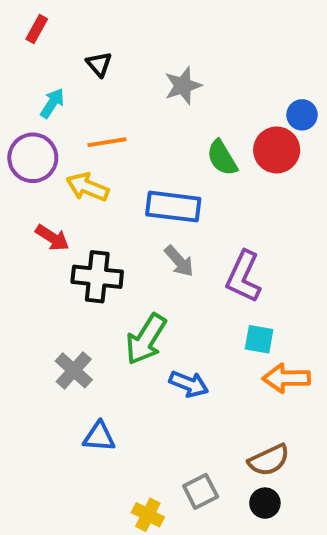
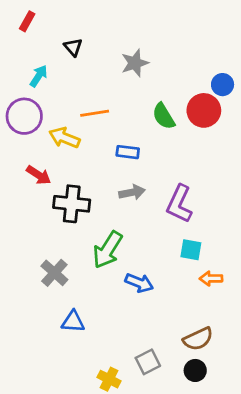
orange line: (107, 142) -> (95, 113), moved
blue rectangle: (173, 207) -> (128, 152), size x0.6
gray arrow: (179, 261) -> (132, 192), turned -60
orange arrow: (286, 378) -> (211, 279), size x0.7

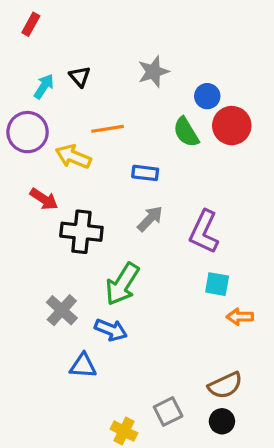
black triangle: (73, 47) -> (80, 77), moved
blue circle: (223, 85) -> (207, 96), moved
gray arrow: (132, 192) -> (150, 219), turned -35
blue arrow: (139, 283) -> (111, 330), moved

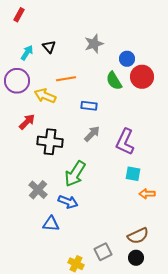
red arrow: (44, 199) -> (27, 122), turned -78

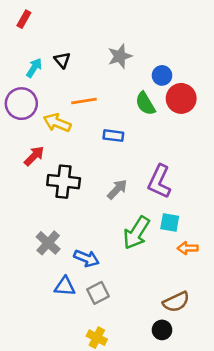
gray arrow: (92, 134) -> (117, 189), moved
green arrow: (75, 174) -> (136, 233), moved
gray square: (103, 252) -> (98, 293), moved
black circle: (136, 258) -> (162, 330), moved

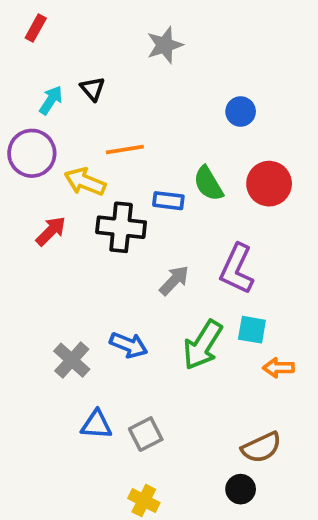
gray star: (120, 56) -> (165, 45), moved
red circle: (181, 98) -> (269, 184), moved
green semicircle: (145, 104) -> (208, 184), moved
black cross: (64, 182) -> (121, 227), moved
blue arrow: (87, 258) -> (129, 345), moved

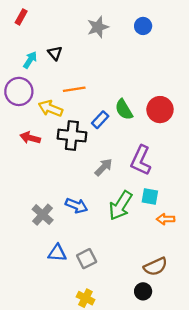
blue circle: (241, 112) -> (143, 26), moved
blue rectangle: (168, 201) -> (100, 120), turned -54
red arrow: (51, 231) -> (30, 138), turned -120

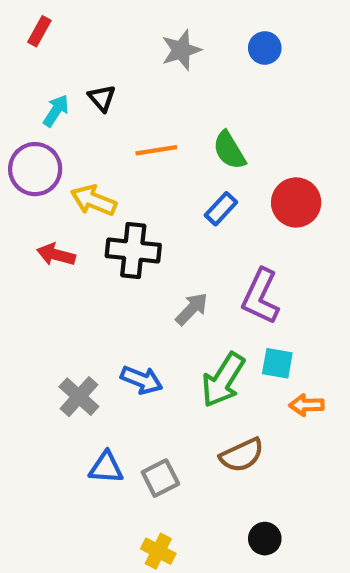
orange line: (74, 89) -> (156, 150), moved
green semicircle: (124, 110) -> (229, 150), moved
blue rectangle: (100, 120) -> (221, 209), moved
brown semicircle: (155, 267) -> (242, 455), moved

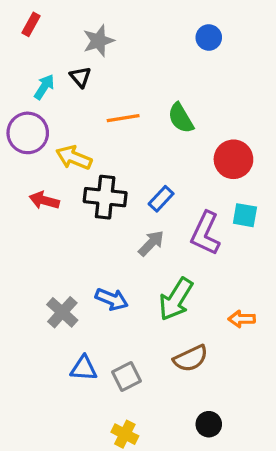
gray star: (181, 50) -> (99, 41), moved
blue rectangle: (221, 209) -> (161, 199), moved
cyan square: (277, 363) -> (245, 215), moved

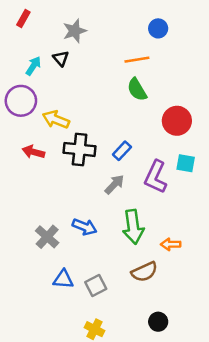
orange line: (123, 118) -> (137, 60), moved
green arrow: (176, 299) -> (133, 227), turned -40
orange arrow: (242, 319) -> (171, 244), moved

